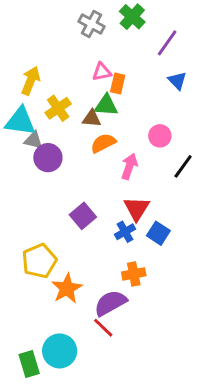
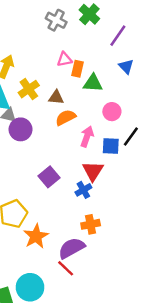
green triangle: (106, 105) -> (93, 83), moved
blue square: (158, 233) -> (111, 146), moved, turned -30

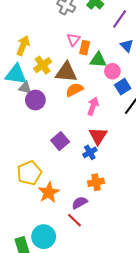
pink triangle: (64, 59) -> (73, 39), turned -40
brown triangle: (56, 97) -> (66, 72), size x1.6
pink circle: (112, 112) -> (112, 71), moved
blue square: (111, 146) -> (123, 87), moved, turned -35
purple semicircle: (72, 248) -> (80, 203), size x0.7

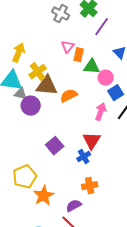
purple line: (120, 19) -> (102, 27), moved
brown triangle: (66, 72) -> (47, 86), moved
pink arrow: (93, 106) -> (101, 112), moved

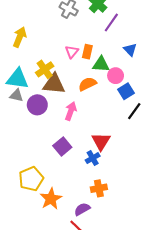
pink triangle: (68, 47) -> (72, 52), moved
yellow arrow: (19, 53) -> (20, 37), moved
gray triangle: (21, 94) -> (16, 95), moved
orange semicircle: (69, 96) -> (87, 84), moved
pink arrow: (101, 112) -> (71, 111), moved

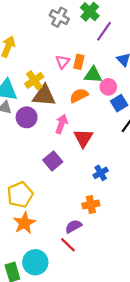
red triangle: (101, 141) -> (83, 138), moved
blue cross: (93, 158) -> (101, 173), moved
orange star: (51, 199) -> (24, 223), moved

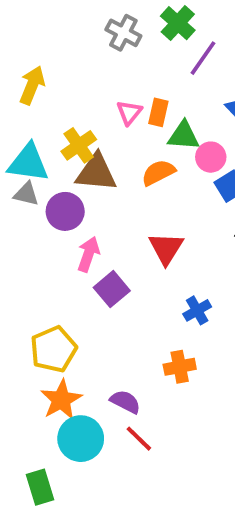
pink arrow: (61, 124) -> (88, 254), moved
purple semicircle: (73, 226) -> (125, 402), moved, turned 56
cyan circle: (35, 262) -> (81, 439), moved

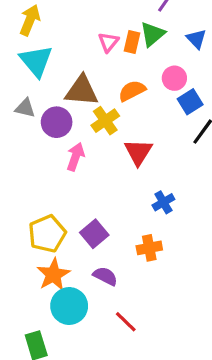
green triangle: (184, 136) -> (152, 34), moved, turned -44
yellow cross: (79, 145) -> (105, 121), moved
cyan triangle: (28, 163) -> (36, 61), moved, turned 42
purple square: (112, 289) -> (94, 234), moved
red line: (139, 439) -> (126, 322), moved

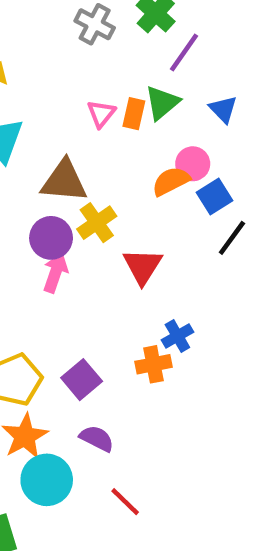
orange semicircle: (132, 91) -> (171, 181), moved
purple circle: (57, 122) -> (51, 238), moved
orange cross: (149, 248) -> (153, 364), moved

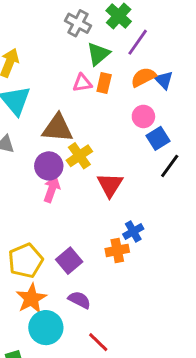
green triangle: (162, 103) -> (98, 54), moved
pink triangle: (101, 114) -> (82, 83), turned 42
orange semicircle: (171, 181) -> (143, 77), moved

